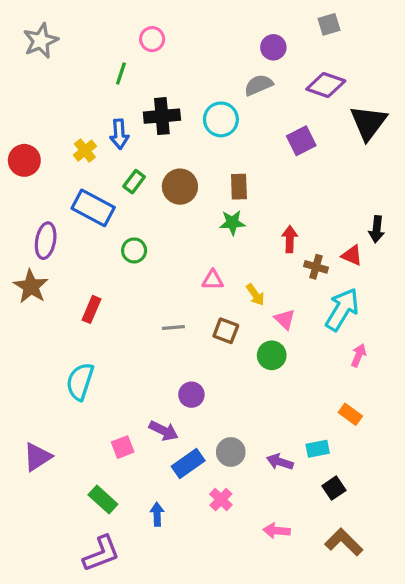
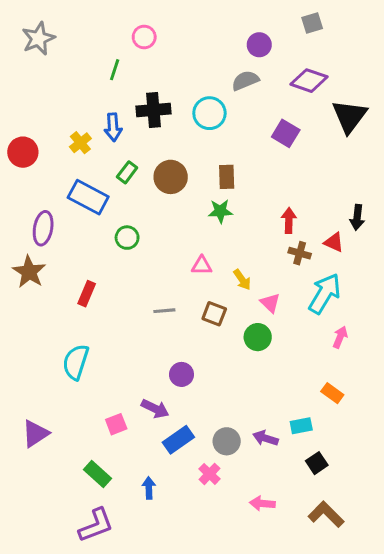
purple square: (301, 141) -> (286, 133), turned -32
red arrow: (290, 239) -> (289, 220), moved
gray circle: (231, 452) -> (227, 441), moved

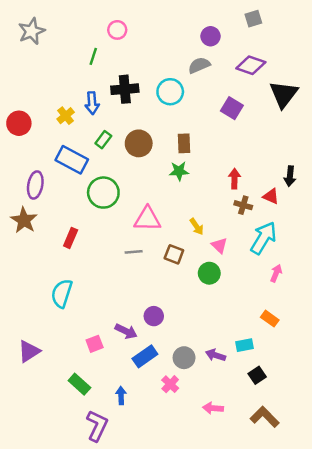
green circle: (127, 238) -> (103, 193), size x1.6
pink triangle: (202, 266) -> (147, 219), moved, size x1.6
purple circle: (181, 374) -> (154, 316), moved
purple L-shape: (96, 525) -> (97, 426), moved, turned -44

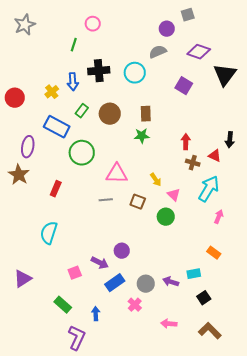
gray square: (253, 19) -> (188, 15), moved

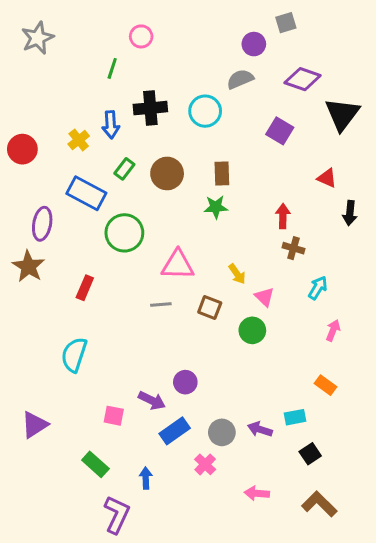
red triangle: (215, 156) -> (327, 178), moved
cyan arrow: (209, 189) -> (318, 288), size x0.6
pink square: (75, 273) -> (114, 416), turned 32

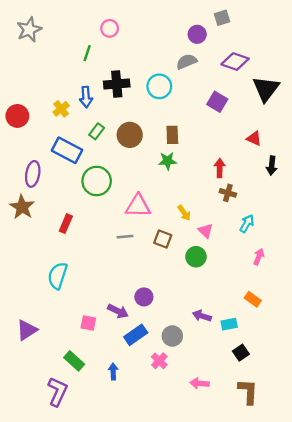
purple arrow: (260, 429) -> (202, 316), moved
brown L-shape: (319, 504) -> (248, 392), turned 48
purple L-shape: (117, 515) -> (58, 392), moved

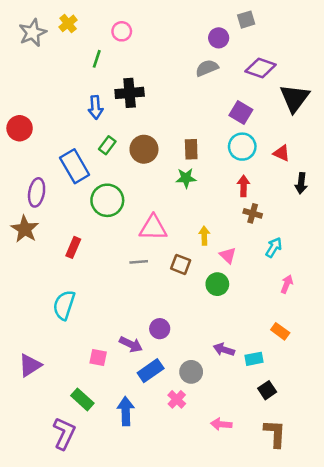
cyan circle: (159, 86) -> (242, 147), moved
yellow cross: (61, 109) -> (68, 23), moved
blue rectangle: (67, 150) -> (75, 166), turned 32
yellow arrow: (184, 213) -> (204, 236), turned -147
blue arrow: (113, 371) -> (126, 411), size x1.5

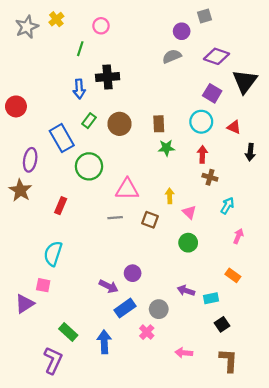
purple square: (241, 113) -> (212, 93), moved
green star: (186, 178) -> (166, 148), moved
green circle: (217, 284) -> (188, 243), moved
pink square: (98, 357) -> (43, 285), moved

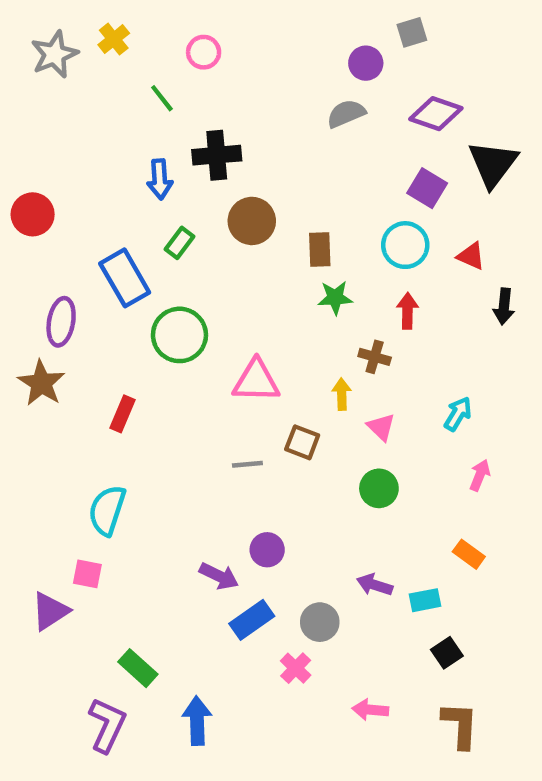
green line: (80, 49) -> (162, 98), turned -56
brown circle: (120, 124) -> (252, 221), moved
brown cross: (210, 177) -> (375, 357), moved
gray line: (115, 218) -> (247, 464), moved
blue arrow: (104, 342) -> (197, 721), moved

